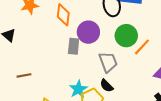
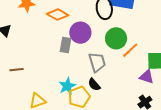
orange diamond: (63, 15) -> (58, 15), turned -70

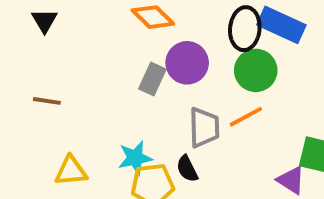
green circle: (116, 38) -> (256, 70), moved
orange line: (130, 50) -> (246, 117), moved

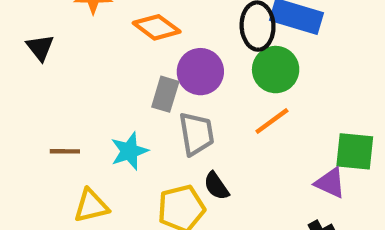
brown line: (47, 101) -> (65, 151), moved
gray trapezoid: (204, 128) -> (196, 134), moved
cyan star: (135, 158) -> (129, 151), moved

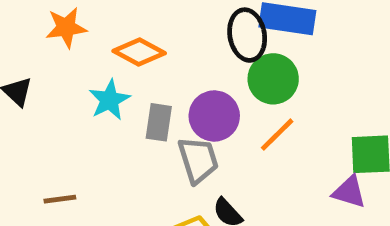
purple circle: (200, 72) -> (214, 116), moved
cyan star: (129, 151) -> (109, 100), moved

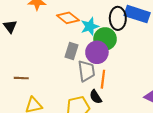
green circle: (273, 79) -> (105, 39), moved
cyan star: (109, 100) -> (90, 26), moved
orange line: (277, 135) -> (103, 79), moved, turned -48

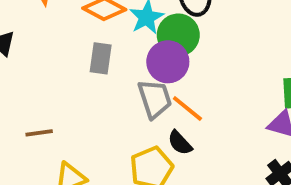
gray rectangle: (72, 51) -> (101, 58), moved
orange line: (103, 79) -> (187, 109), turned -48

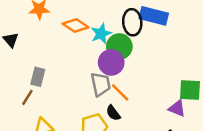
gray rectangle: (101, 58) -> (38, 77), moved
brown line: (39, 133) -> (27, 97), turned -56

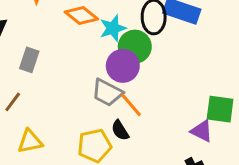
gray rectangle: (38, 77) -> (29, 60), moved
gray trapezoid: (101, 84) -> (107, 93), turned 125

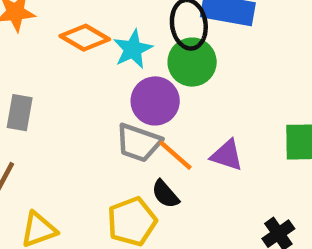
green circle: (135, 47) -> (192, 62), moved
purple triangle: (202, 131) -> (227, 155), moved

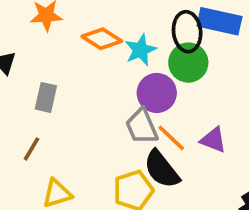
gray trapezoid: (139, 143) -> (142, 126), turned 45
black semicircle: (165, 194) -> (162, 169), size x1.6

